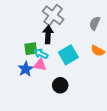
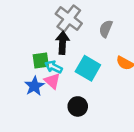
gray semicircle: (95, 23) -> (106, 29), moved
cyan square: (68, 55) -> (88, 68), turned -30
pink triangle: (40, 65) -> (52, 81), turned 32

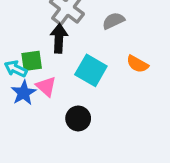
gray semicircle: (106, 29) -> (113, 21), turned 42
cyan arrow: (54, 67) -> (16, 69), moved

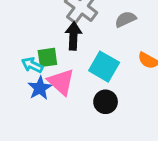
pink triangle: (46, 86) -> (61, 82), size x1.4
black circle: (78, 118) -> (106, 102), moved

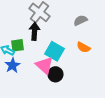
gray semicircle: (125, 19) -> (80, 20), moved
pink triangle: (61, 82) -> (44, 65), moved

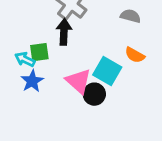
gray semicircle: (80, 20) -> (130, 16), turned 40
cyan square: (54, 51) -> (107, 71), moved

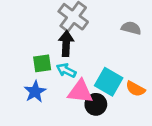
orange semicircle: (135, 55) -> (135, 89), moved
cyan arrow: (25, 59) -> (66, 70), moved
pink triangle: (78, 81) -> (80, 92), turned -36

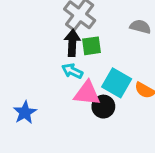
green square: (42, 63) -> (92, 46), moved
blue star: (35, 92) -> (25, 112), moved

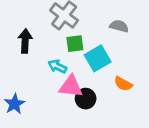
black arrow: (72, 43) -> (25, 41), moved
cyan square: (117, 83) -> (98, 58), moved, turned 30

